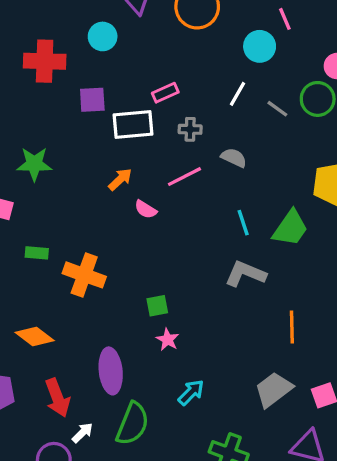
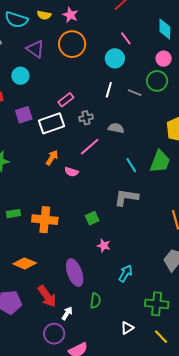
gray L-shape: (245, 274) -> (126, 197), moved
green square: (157, 306) -> (92, 218), moved
green semicircle: (133, 424) -> (95, 301), size x0.6

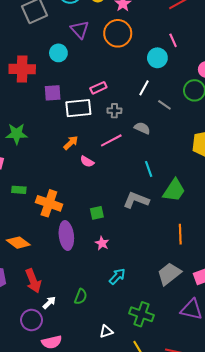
gray line: (135, 93) -> (164, 105), moved
green trapezoid: (160, 162) -> (174, 190), moved
purple ellipse: (75, 273) -> (66, 236), moved

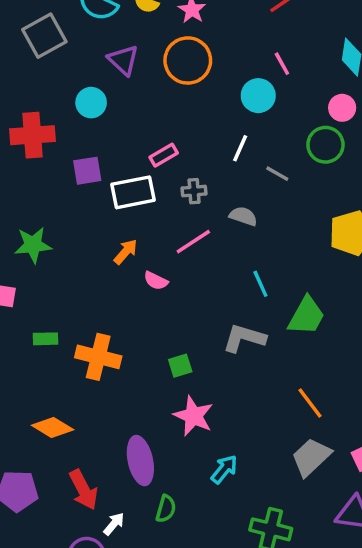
orange line: (180, 234) -> (310, 403), moved, turned -30
purple ellipse: (66, 236) -> (140, 461), moved
pink star: (102, 243) -> (193, 416), size x1.6

